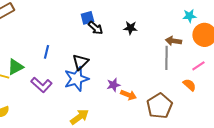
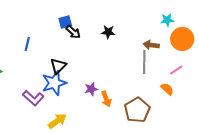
blue line: (46, 52) -> (27, 44), moved
purple L-shape: (41, 85) -> (33, 98), moved
orange arrow: (128, 95) -> (106, 99), turned 49

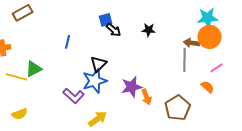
cyan star: (167, 20) -> (208, 18), size x1.5
orange circle: (182, 39) -> (210, 37), moved
purple star: (91, 89) -> (132, 87), size x1.5

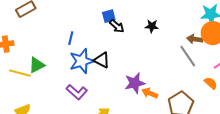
gray line: (185, 60) -> (188, 56), turned -35
black triangle: (99, 64) -> (102, 60), turned -48
blue star: (95, 81) -> (82, 61), moved
orange arrow: (147, 97) -> (150, 93), turned 133

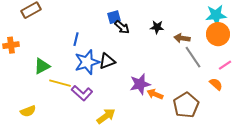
brown arrow: (195, 39) -> (182, 38), moved
black triangle: (102, 60) -> (107, 61), turned -48
yellow line: (20, 73) -> (60, 83), moved

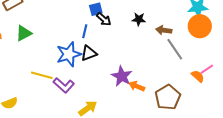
blue line: (76, 39) -> (85, 31), moved
pink line: (225, 65) -> (207, 69), moved
green triangle: (42, 66) -> (24, 33), moved
purple star: (140, 84) -> (122, 76), turned -30

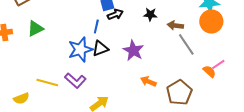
black arrow: (104, 19) -> (115, 14), turned -63
yellow line: (42, 75) -> (47, 82), moved
purple star: (122, 76) -> (133, 50), moved

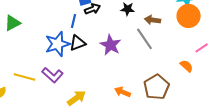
gray line: (186, 44) -> (145, 39), moved
pink line: (218, 64) -> (202, 48), moved
orange arrow: (148, 81) -> (123, 92), moved

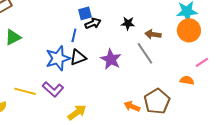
orange semicircle: (187, 66) -> (187, 80), turned -32
orange arrow: (123, 92) -> (132, 106), moved

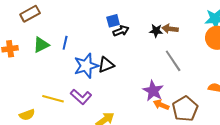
brown arrow: (153, 34) -> (170, 29), moved
blue line: (74, 35) -> (65, 43), moved
purple star: (111, 59) -> (153, 91), moved
orange arrow: (132, 106) -> (161, 105), moved

